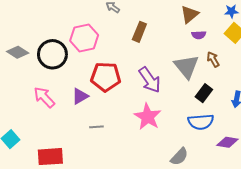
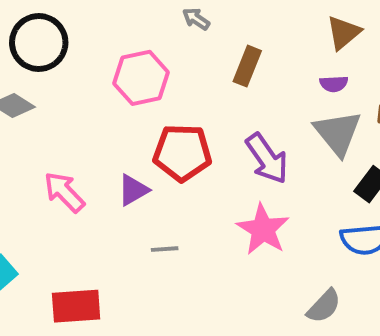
purple semicircle: (199, 35) -> (334, 84), moved
black circle: (52, 54) -> (39, 42), moved

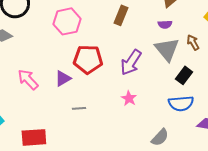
purple arrow: (267, 159) -> (131, 62), turned 68
pink star: (263, 229) -> (129, 98), size x0.6

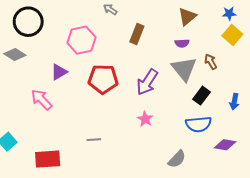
purple triangle: (63, 78) -> (59, 72), moved
gray line: (79, 108) -> (94, 140), moved

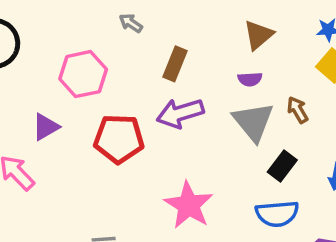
purple arrow: (147, 82) -> (180, 113), moved, turned 40
pink star: (145, 119) -> (189, 205), size x1.8

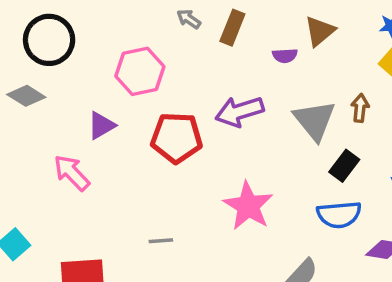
brown rectangle: (175, 64) -> (232, 28), moved
purple semicircle: (250, 79) -> (285, 56), moved
brown arrow: (298, 110) -> (360, 108), turned 36

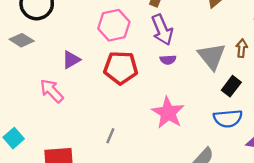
purple semicircle: (285, 56) -> (168, 60), moved
pink hexagon: (140, 71) -> (114, 25), moved
purple arrow: (239, 112) -> (162, 30), moved, turned -96
gray line: (161, 241) -> (110, 136), turned -63

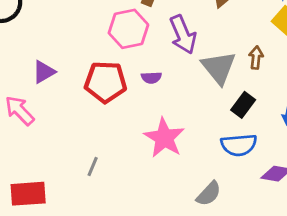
pink hexagon: (114, 25) -> (128, 29), moved
purple arrow: (162, 30) -> (183, 35), moved
purple semicircle: (168, 60) -> (151, 78), moved

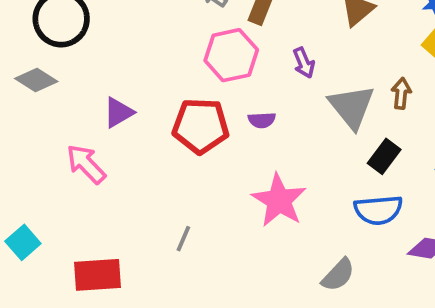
purple arrow: (183, 35) -> (304, 63), size x0.6

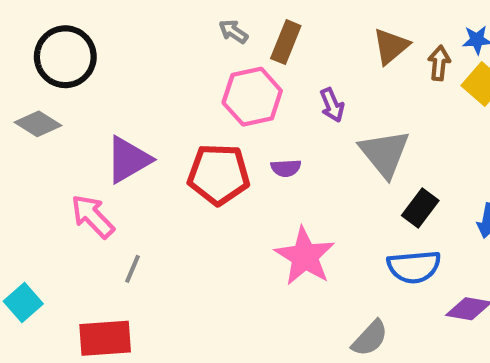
brown arrow: (401, 93) -> (439, 63), moved
purple triangle: (118, 112) -> (128, 160), size x1.4
gray line: (183, 239) -> (132, 269), moved

